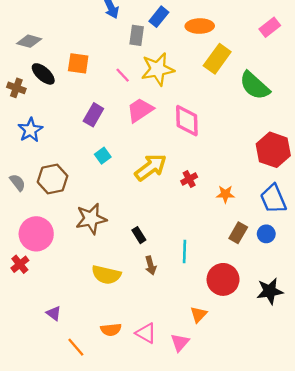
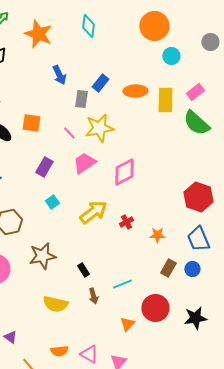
yellow rectangle: (217, 59) -> (165, 100), moved, turned -35
green semicircle: (255, 86) -> (196, 123), moved
pink diamond: (187, 121) -> (124, 172), turned 64
cyan line: (184, 251) -> (122, 284), turned 66
orange triangle: (199, 314) -> (127, 324), moved

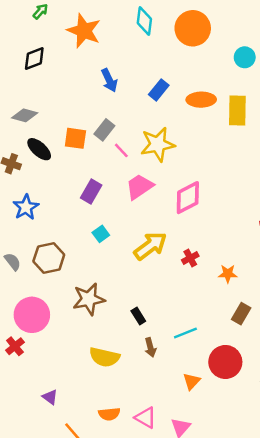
orange circle: (154, 26) -> (193, 28), moved
gray rectangle: (81, 99) -> (104, 130), moved, turned 30

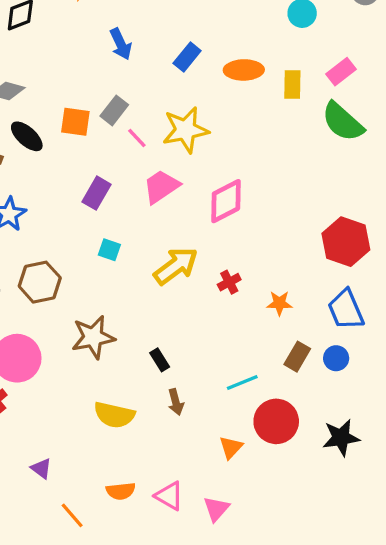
yellow rectangle: (237, 110) -> (292, 85), size x0.7
cyan square: (101, 234) -> (109, 250), turned -35
cyan line: (185, 333) -> (242, 383), moved

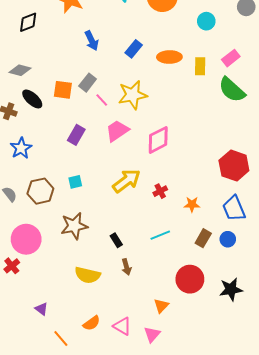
cyan square: (109, 250) -> (75, 182), moved, turned -32
cyan line: (242, 383) -> (160, 235), moved
orange triangle: (231, 447) -> (161, 306), moved
orange semicircle: (121, 491) -> (92, 323), turned -30

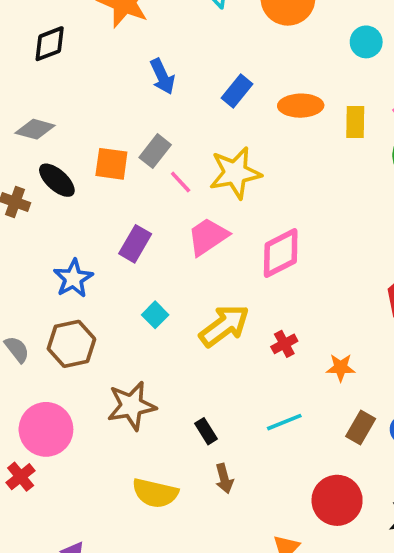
blue star: (21, 148) -> (73, 278), moved
cyan square: (75, 182) -> (155, 315), moved, turned -32

